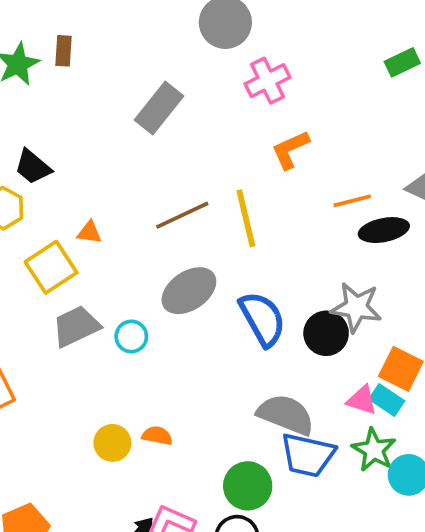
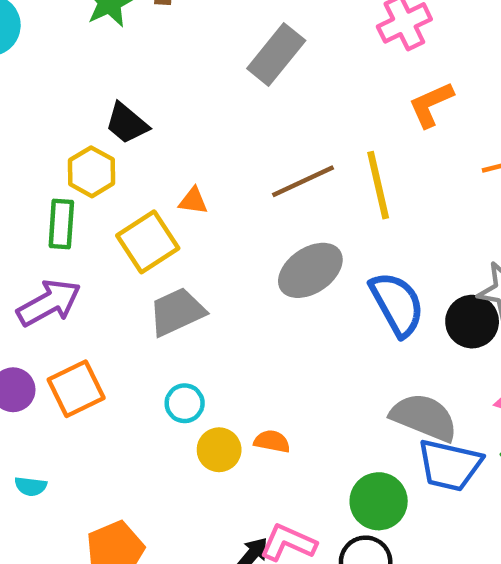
cyan circle: (131, 336) -> (185, 403), moved

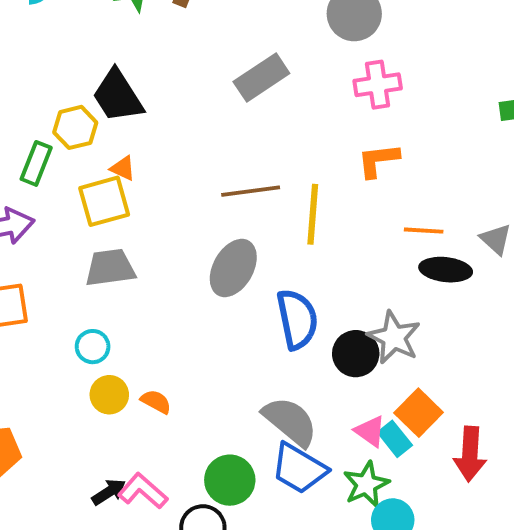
black trapezoid: (127, 123) -> (118, 96), size x1.4
orange triangle: (193, 201) -> (123, 168), moved
gray ellipse: (310, 270) -> (233, 268), turned -44

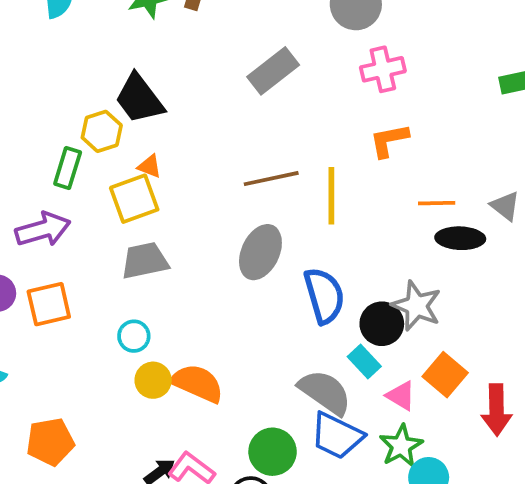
orange semicircle: (156, 402) -> (197, 383), size x1.8
cyan rectangle: (395, 439) -> (364, 362), moved

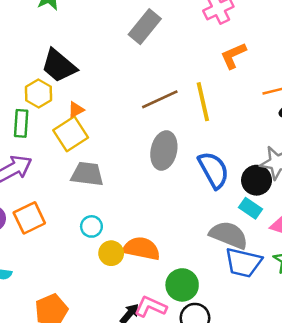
orange triangle: (149, 166) -> (76, 110), turned -36
gray trapezoid: (145, 261) -> (87, 174), turned 32
green circle: (273, 452) -> (182, 285), moved

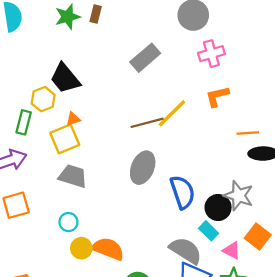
yellow line: (203, 102) -> (172, 113), moved, turned 48

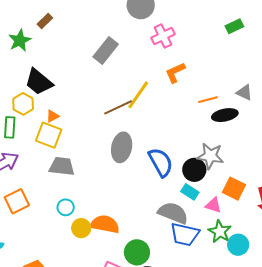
brown rectangle: (96, 14) -> (45, 21), moved, turned 42
green star: (68, 17) -> (20, 40), moved
yellow square: (65, 139) -> (49, 135), turned -36

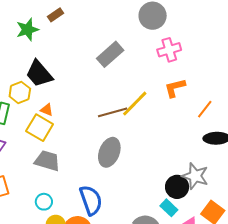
orange line: (208, 100) -> (205, 109), moved, turned -48
orange triangle: (53, 116) -> (47, 110), turned 40
blue semicircle: (161, 162) -> (91, 200), moved

